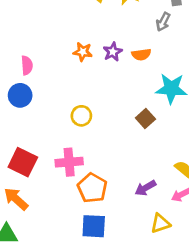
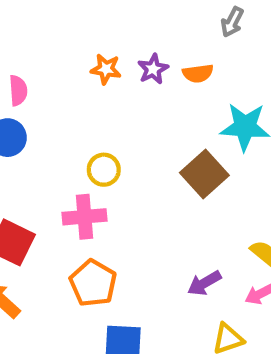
brown square: (145, 119) -> (204, 174), size x1.5
pink cross: (69, 162) -> (84, 217), moved
orange pentagon: (92, 188) -> (93, 283), moved

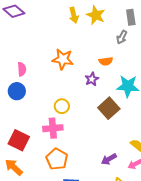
orange star: (106, 69) -> (63, 59), size x1.5
purple star: (153, 69) -> (92, 79), moved

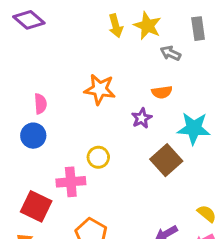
gray arrow: (122, 37) -> (171, 53), moved, turned 88
pink cross: (53, 128) -> (71, 182), moved

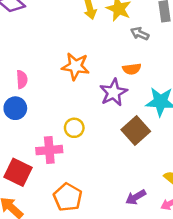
purple star: (142, 118) -> (113, 92), size x1.5

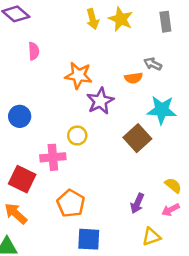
gray arrow: (140, 34) -> (153, 64), moved
pink semicircle: (22, 79) -> (34, 51), moved
purple star: (113, 92) -> (100, 101), moved
purple arrow: (136, 197) -> (137, 203), turned -36

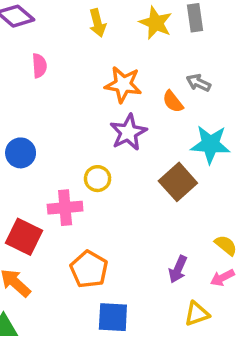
yellow arrow: (93, 19) -> (98, 23), moved
gray rectangle: (165, 22) -> (195, 18), moved
orange star: (78, 75) -> (123, 84), moved
orange semicircle: (133, 78) -> (173, 102), turned 60

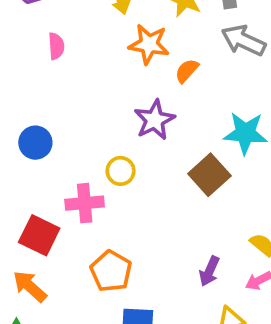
gray arrow: (198, 83) -> (243, 40), moved, size x1.6
orange star: (123, 84) -> (149, 44), moved
orange semicircle: (173, 102) -> (187, 71), moved, turned 80

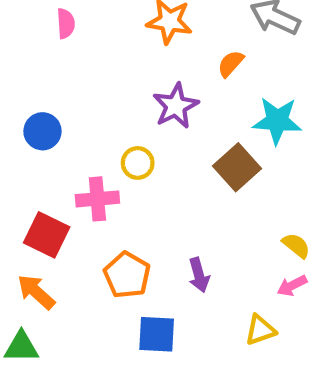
orange semicircle: (187, 71) -> (231, 64), moved
purple arrow: (209, 271) -> (199, 275), moved, turned -40

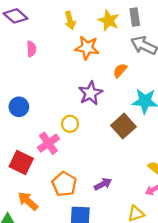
pink cross: (97, 199) -> (48, 143), turned -30
purple arrow: (199, 275) -> (103, 184), turned -102
orange arrow: (36, 292) -> (28, 201), moved

